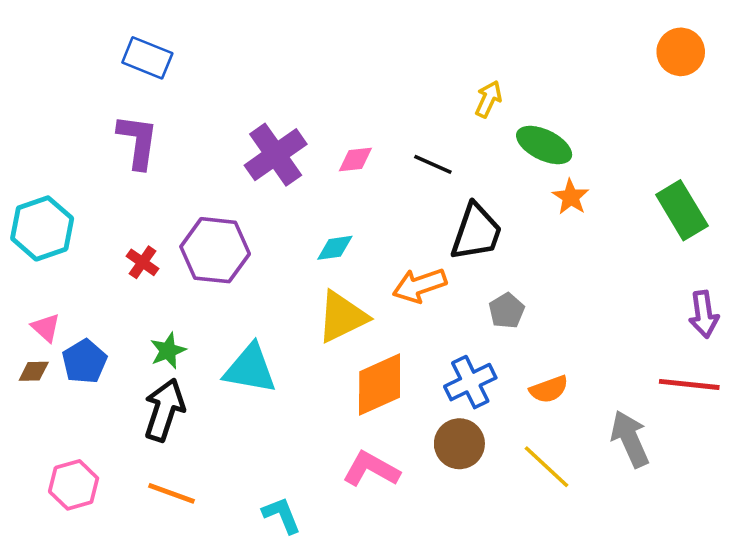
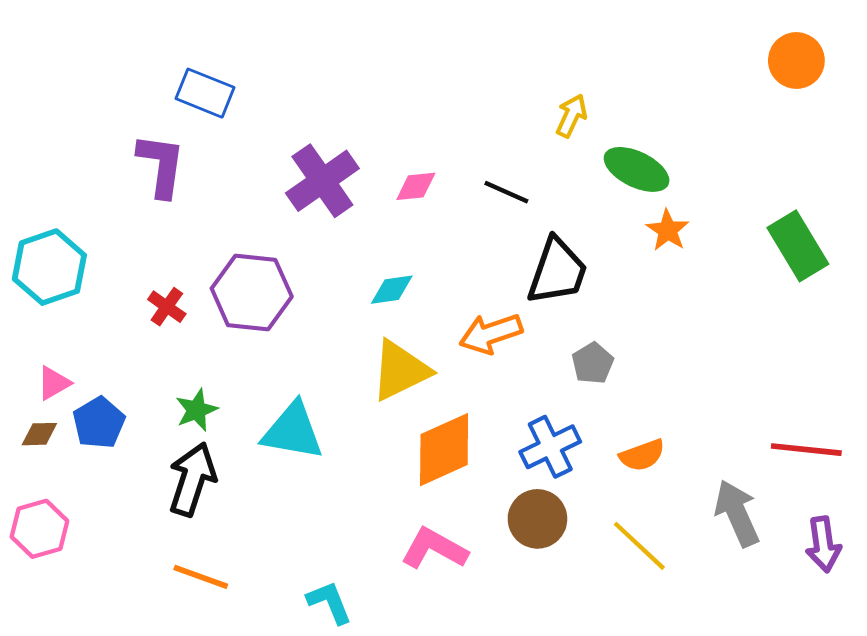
blue rectangle: (147, 58) -> (205, 93), moved
purple arrow: (704, 314) -> (823, 544), moved
pink triangle: (46, 328) -> (54, 383), turned 48
pink hexagon: (74, 485) -> (39, 529), moved

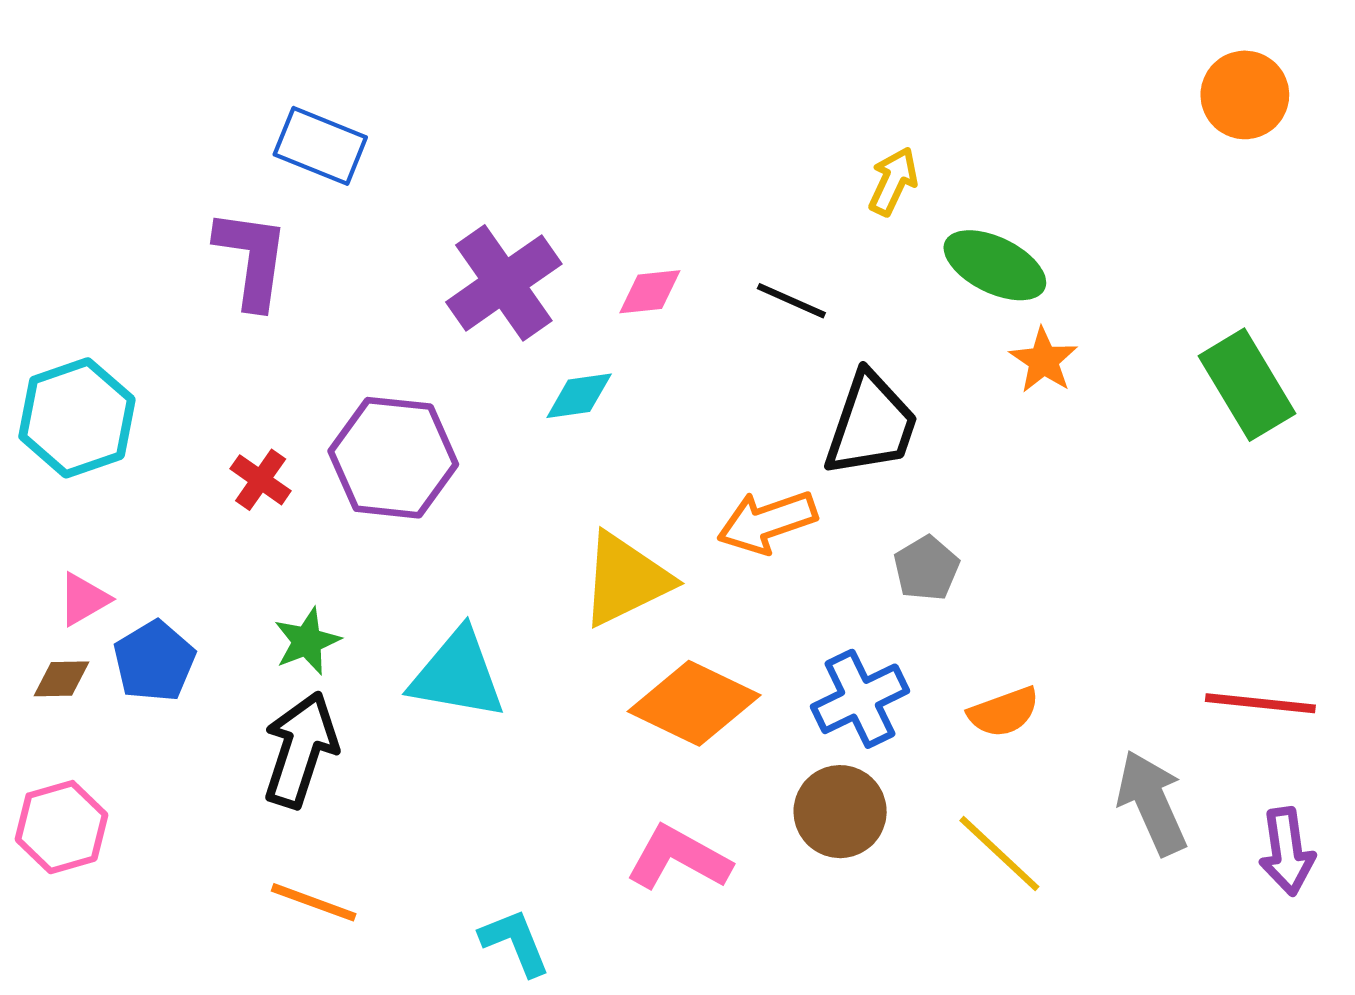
cyan diamond: (392, 290) -> (579, 396), moved
orange diamond: (444, 450) -> (694, 703), turned 50

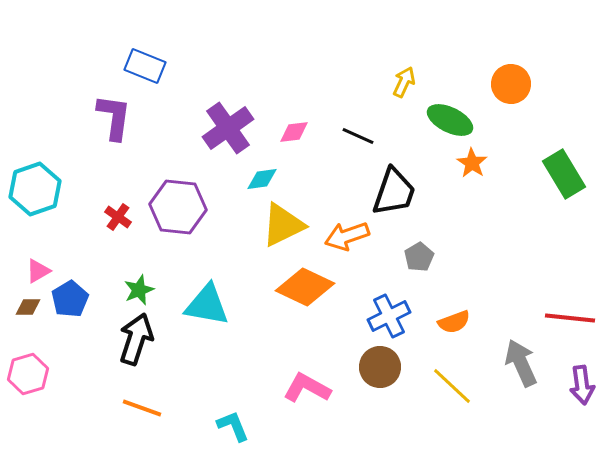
orange circle: (1245, 95) -> (511, 84), moved
yellow triangle: (626, 579) -> (283, 225), moved
orange diamond: (694, 703) -> (305, 287), moved

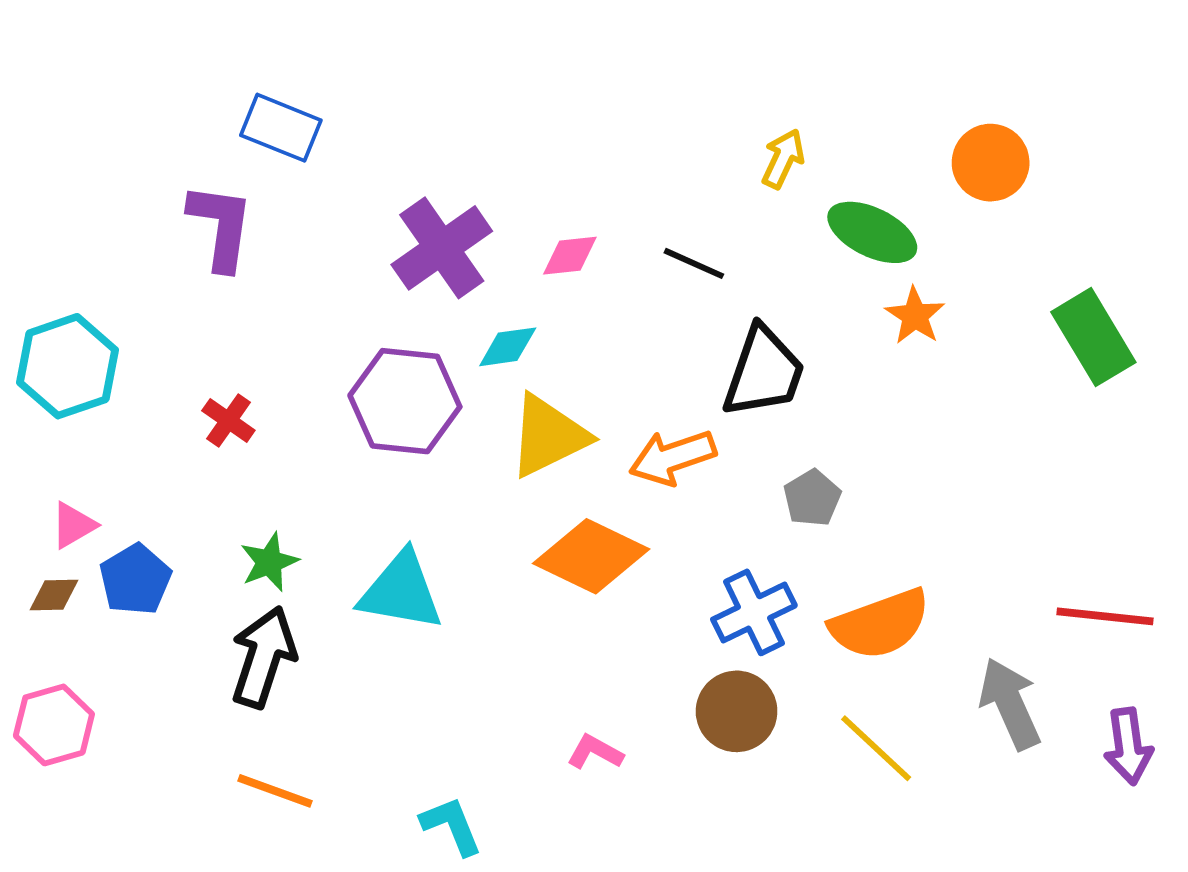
purple hexagon: (178, 207) -> (405, 401), moved
orange semicircle: (454, 322) -> (880, 624), size x1.6
pink L-shape: (307, 388) -> (595, 752), size x0.6

